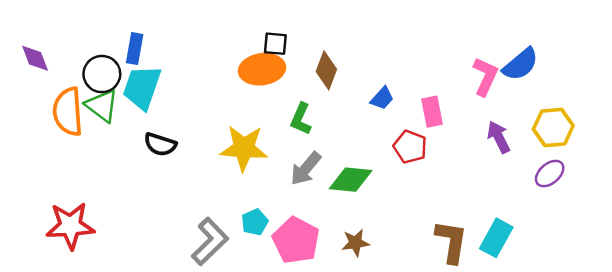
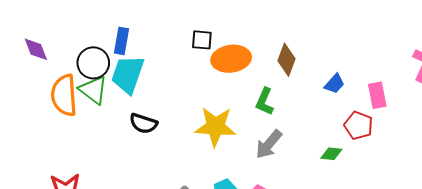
black square: (275, 44) -> (202, 40), moved
green diamond: (351, 180) -> (331, 154), moved, size x0.6

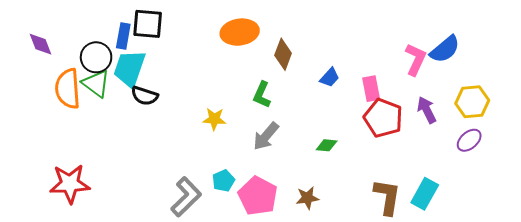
black square: (202, 40) -> (148, 24), moved, size x1.5
orange ellipse: (231, 59) -> (240, 32), moved
black semicircle: (143, 123) -> (145, 96), moved
red pentagon: (359, 126) -> (383, 118), moved, size x1.4
yellow star: (215, 127) -> (214, 119), size x0.6

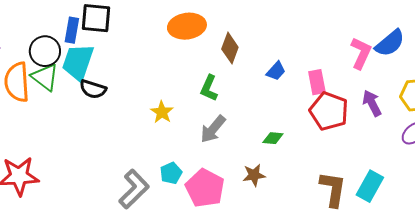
yellow star: (214, 119) -> (162, 112), turned 30
brown star: (307, 198) -> (254, 175), moved

